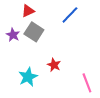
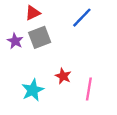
gray square: (34, 32) -> (40, 37), turned 36
pink line: (87, 83) -> (89, 89), moved, turned 30

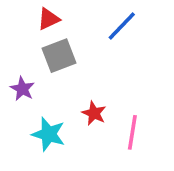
purple star: (15, 41) -> (22, 89), moved
cyan star: (33, 90) -> (49, 134), turned -30

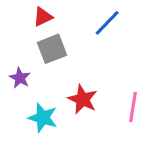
red star: (94, 113) -> (83, 99), size x1.4
pink line: (132, 132) -> (133, 107), moved

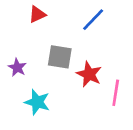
gray square: (52, 49) -> (60, 57), moved, turned 30
red star: (83, 99) -> (89, 74), moved

